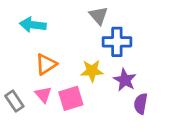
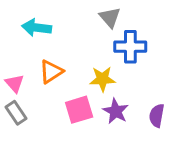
purple star: (125, 80) -> (116, 111), moved
pink triangle: (43, 94) -> (15, 83), moved

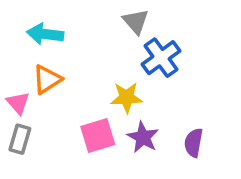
blue cross: (130, 47) -> (161, 58), turned -36
orange triangle: (51, 72) -> (47, 79), moved
gray rectangle: (16, 113) -> (20, 139), turned 50

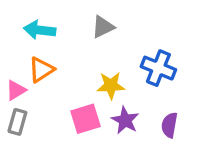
gray triangle: (136, 21) -> (103, 27), moved, turned 45
blue cross: (161, 58) -> (158, 68), moved, turned -32
pink triangle: (18, 103) -> (16, 90), turned 40

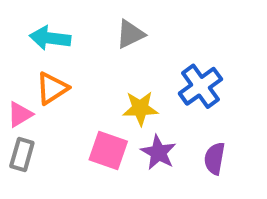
blue cross: (158, 68) -> (200, 86), turned 32
pink square: (86, 119) -> (108, 150), turned 36

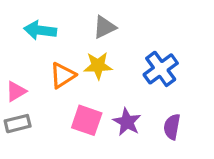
orange triangle: (52, 88) -> (63, 75), moved
yellow star: (140, 108) -> (98, 66), moved
gray rectangle: (22, 154) -> (18, 124), turned 60

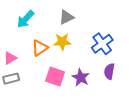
cyan arrow: (40, 30) -> (25, 19), turned -54
purple semicircle: (172, 127) -> (109, 71), moved

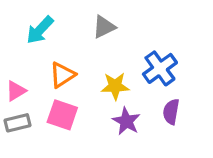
yellow star: (62, 42) -> (115, 86), moved
pink square: (55, 76) -> (62, 115), moved

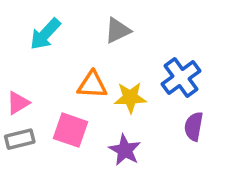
orange triangle: (62, 75) -> (92, 85), moved, turned 36
purple star: (126, 121) -> (125, 150), moved

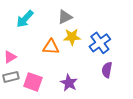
yellow star: (130, 97) -> (72, 37), moved
pink square: (70, 130) -> (33, 82), moved

